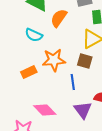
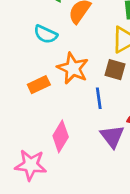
orange star: (54, 60) -> (73, 68), turned 30
pink diamond: (45, 110) -> (61, 136), turned 75

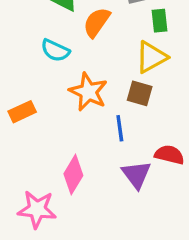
orange rectangle: (39, 85) -> (22, 112), moved

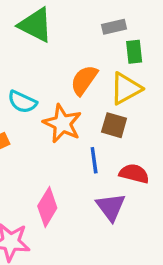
orange semicircle: (97, 22) -> (84, 80), moved
cyan semicircle: (55, 50) -> (22, 102), moved
red semicircle: (169, 155) -> (134, 174), moved

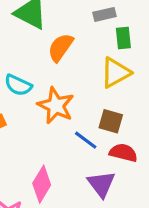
orange semicircle: (84, 80) -> (61, 47), moved
brown square: (114, 125) -> (111, 121), moved
blue line: (94, 160) -> (86, 140), turned -45

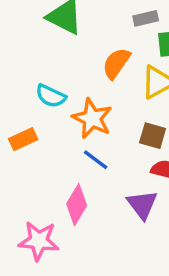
orange semicircle: (61, 47) -> (116, 63), moved
blue line: (86, 140) -> (96, 160), moved

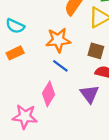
cyan semicircle: (51, 96) -> (15, 26), moved
orange star: (92, 118) -> (58, 40), turned -30

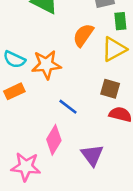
orange star: (58, 40) -> (46, 65), moved
purple triangle: (89, 94) -> (92, 155), moved

